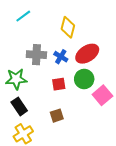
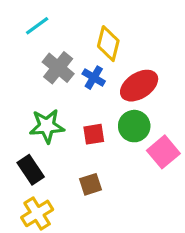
gray cross: (36, 55) -> (58, 68), moved, turned 36
blue cross: (61, 57) -> (94, 78), moved
green star: (16, 79) -> (47, 126), moved

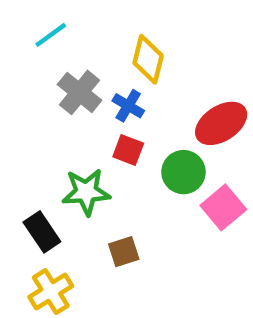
red ellipse: (139, 86) -> (221, 123), moved
green star: (47, 126) -> (86, 192), moved
red square: (94, 134) -> (128, 150), moved, turned 30

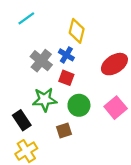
gray cross: (80, 92) -> (41, 61), moved
green circle: (183, 172) -> (79, 105), moved

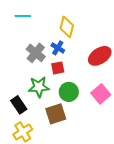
cyan line: (26, 18) -> (23, 16), turned 35
red square: (66, 78) -> (58, 68), turned -32
brown square: (64, 130) -> (56, 114), size x1.5

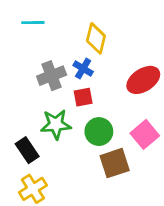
gray cross: (36, 53) -> (52, 76), turned 30
brown square: (56, 114) -> (115, 163), moved

